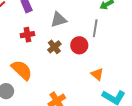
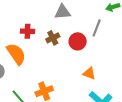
red cross: (27, 35) -> (27, 31), moved
orange triangle: (97, 74) -> (89, 73), turned -32

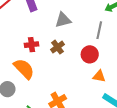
red circle: (78, 41) -> (90, 54), moved

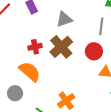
brown cross: (58, 47) -> (61, 47), size x1.6

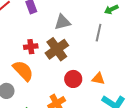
red circle: (94, 51) -> (73, 79), moved

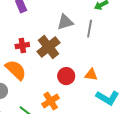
gray triangle: (62, 22) -> (65, 22), moved

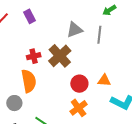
orange semicircle: (16, 70) -> (29, 81), turned 40
orange cross: (51, 101) -> (79, 108), moved

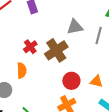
red cross: (34, 56) -> (30, 47), turned -32
orange semicircle: (29, 81) -> (22, 70), size x0.7

